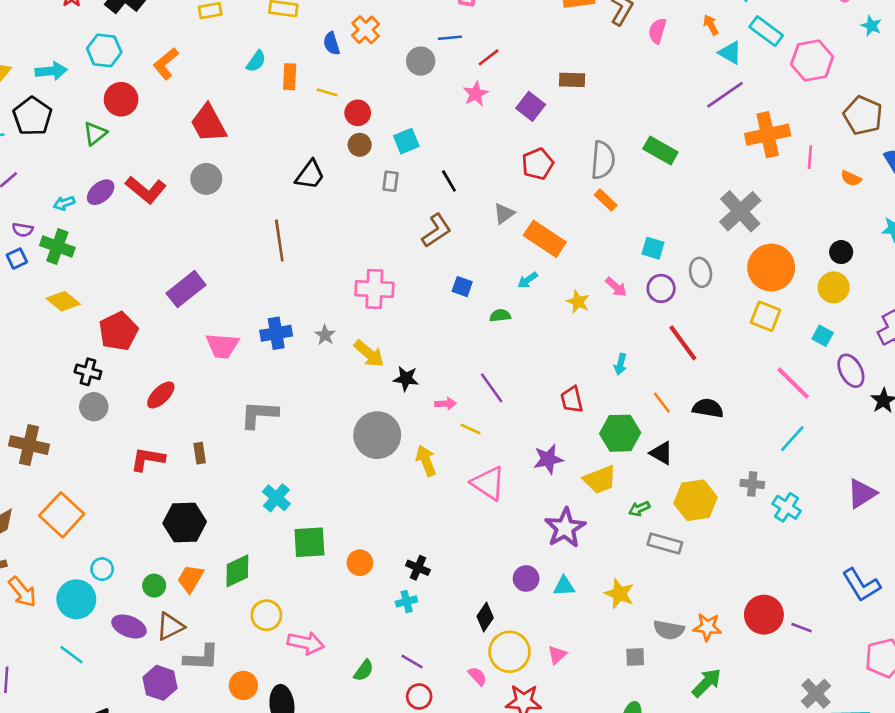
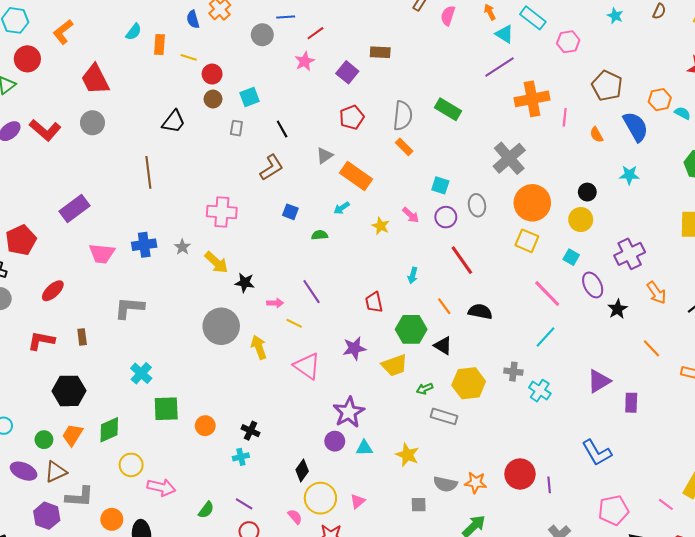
pink hexagon: (812, 60) -> (568, 42), size x0.7
orange semicircle: (851, 178) -> (596, 135), turned 35
purple star: (565, 528) -> (349, 412), moved
purple line: (802, 628) -> (549, 485), turned 63

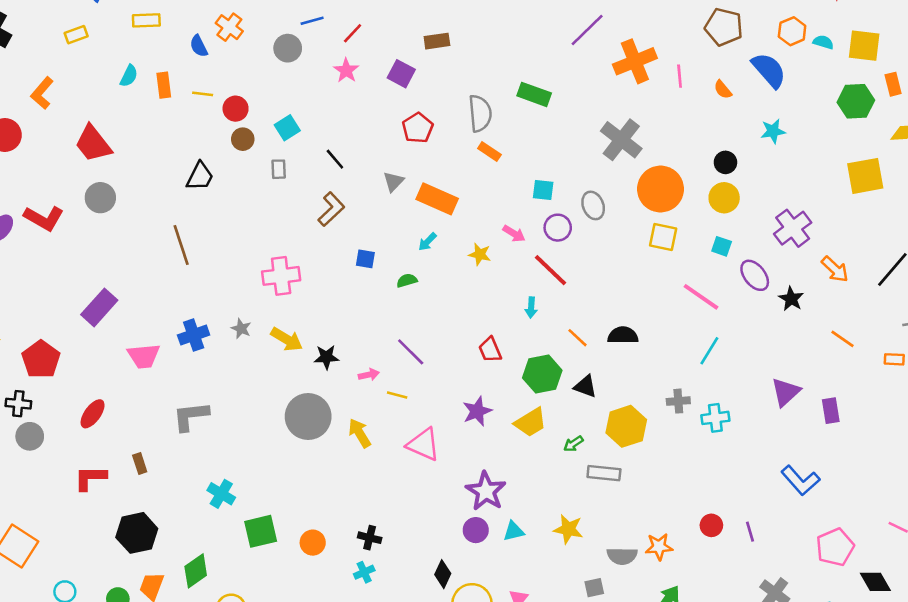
red line: (462, 260) -> (551, 270), moved
cyan cross: (540, 391) -> (715, 418), turned -30
red circle: (520, 474) -> (711, 525), size x0.6

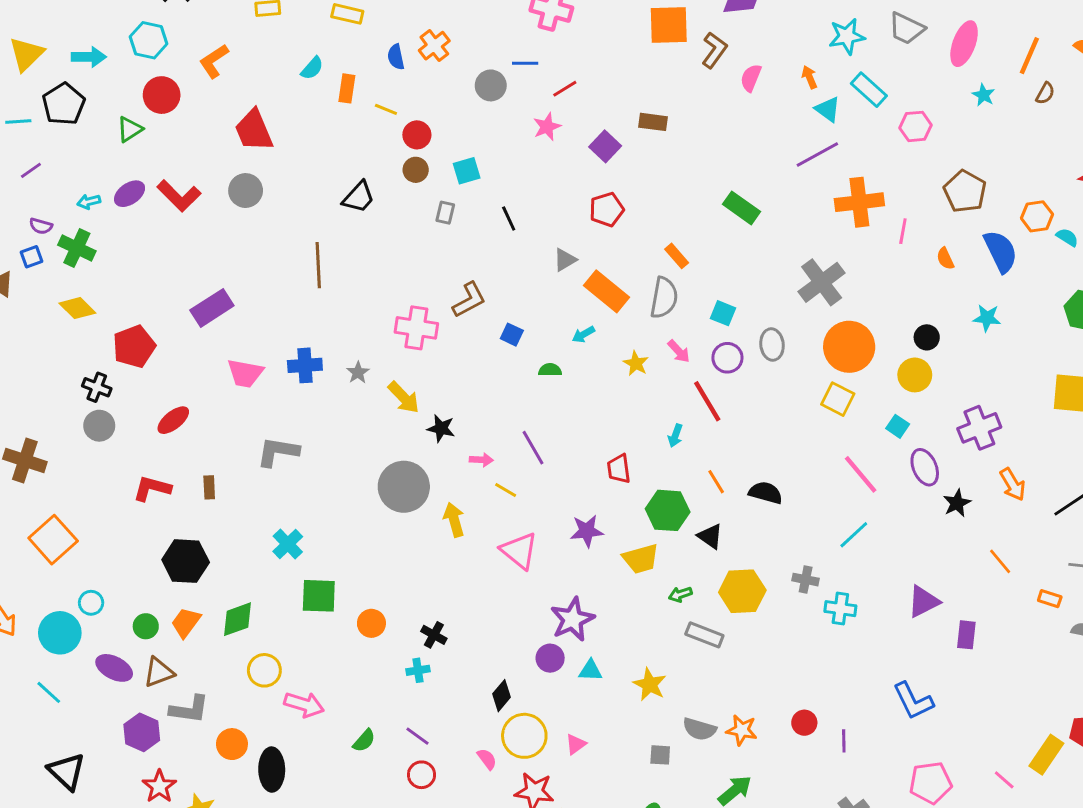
gray semicircle: (480, 113) -> (664, 298), moved
brown L-shape: (331, 209) -> (469, 300), moved

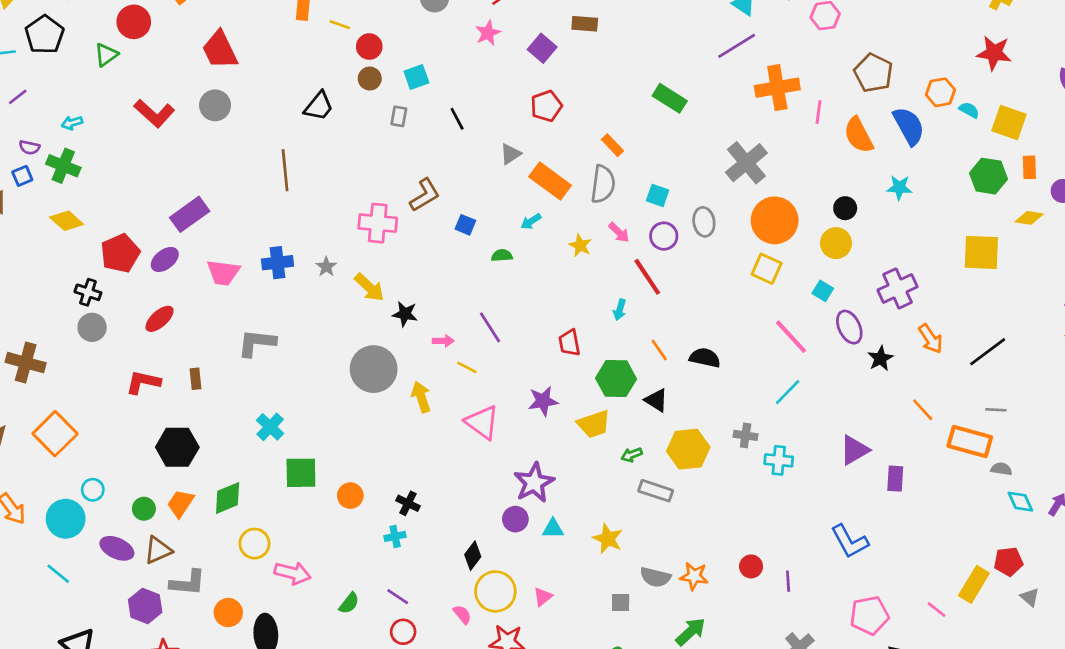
purple ellipse: (130, 194) -> (165, 259), moved
orange semicircle: (945, 259) -> (859, 135), size x1.8
orange rectangle: (1050, 599) -> (970, 442), size x2.0

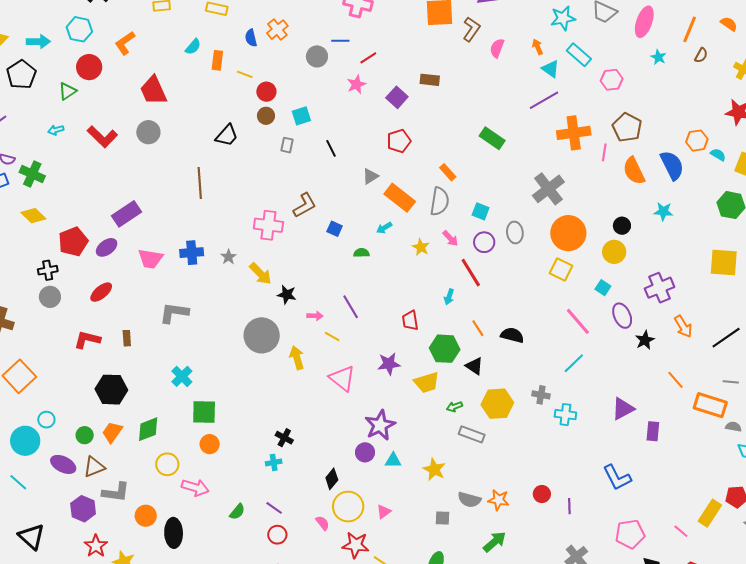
brown pentagon: (873, 73) -> (627, 127), moved
cyan arrow: (72, 123) -> (56, 130), moved
black cross: (88, 292) -> (48, 270), turned -30
orange circle: (350, 496) -> (210, 444), moved

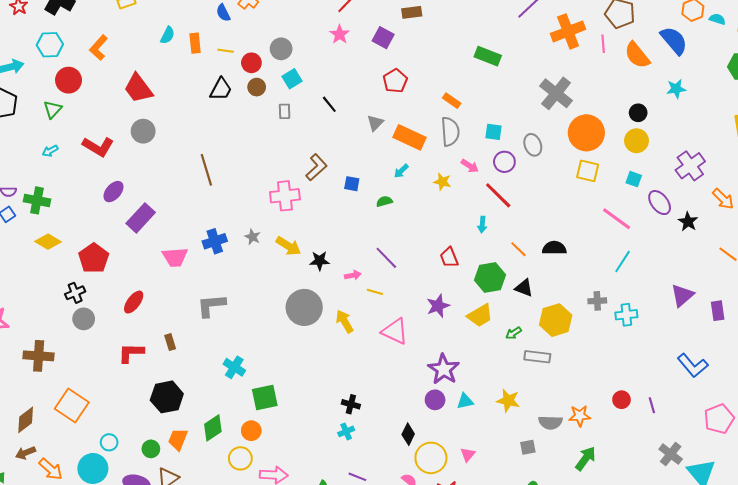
gray circle: (317, 56) -> (281, 49), moved
black trapezoid: (227, 135) -> (221, 89), moved
purple ellipse: (107, 247) -> (113, 192), moved
orange circle: (210, 444) -> (251, 431), moved

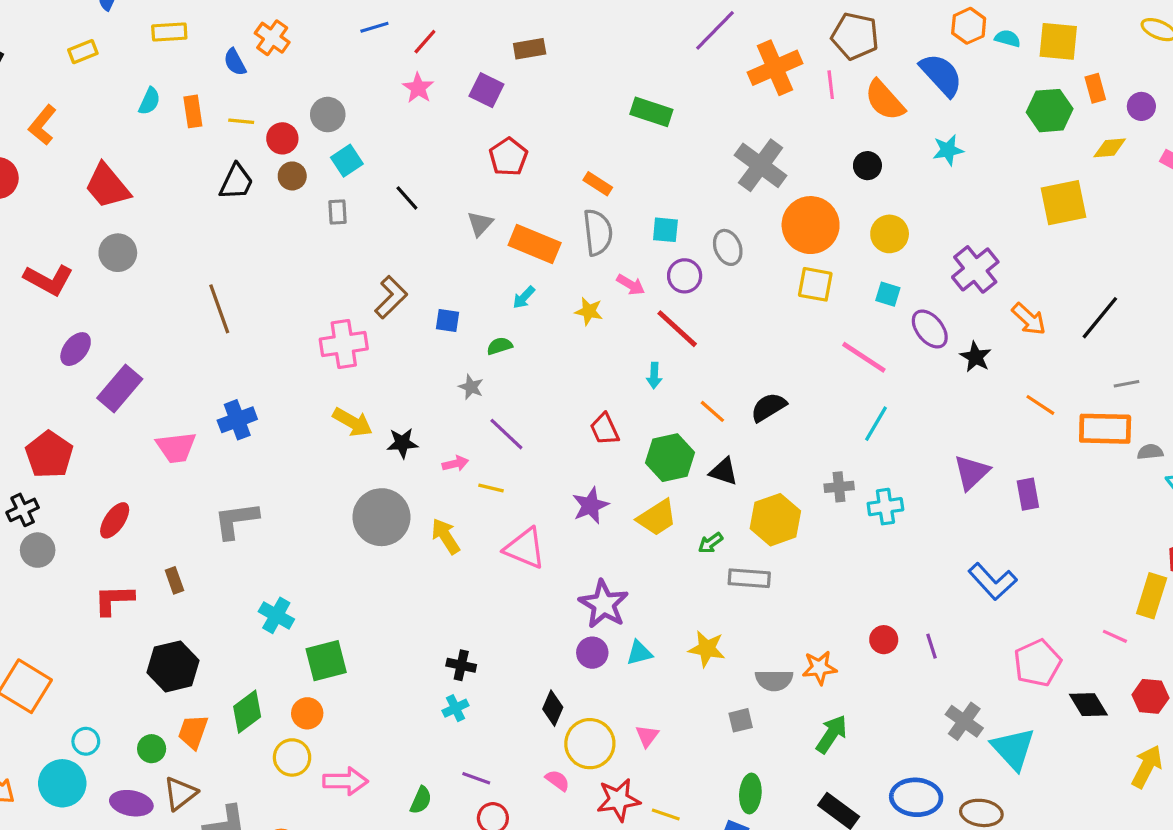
black circle: (638, 113) -> (867, 166), moved
gray star: (253, 237) -> (471, 387), moved
black semicircle: (554, 248) -> (768, 407), turned -30

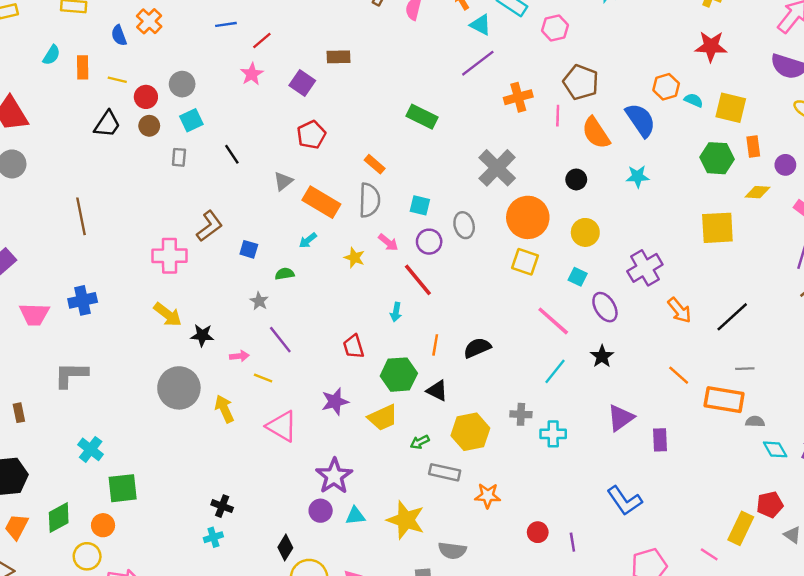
orange cross: (775, 68) -> (518, 97), size x0.7
black star: (976, 357) -> (602, 356), moved
orange line: (712, 411) -> (435, 345), turned 50
yellow star: (707, 649) -> (406, 520), size x1.4
orange star: (819, 668) -> (488, 496), moved

